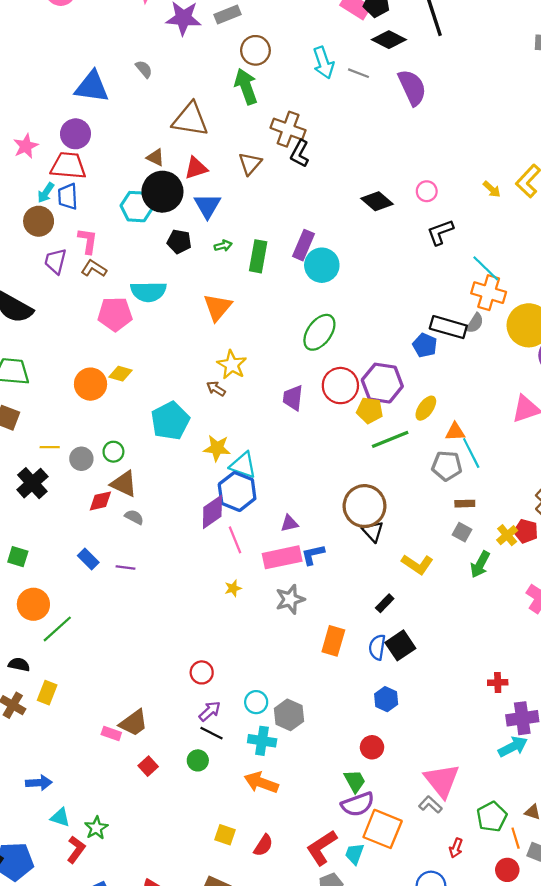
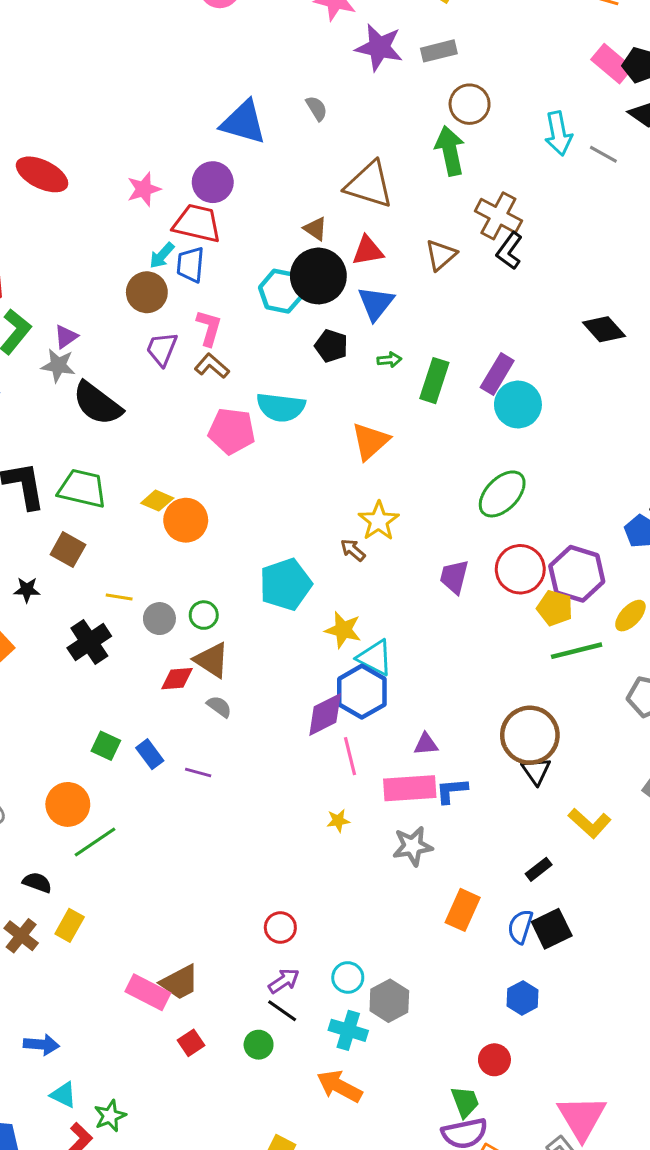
yellow diamond: (120, 374) -> (157, 501), moved
green square: (18, 557) -> (106, 746), moved
pink rectangle: (111, 733) -> (148, 992), size x1.6

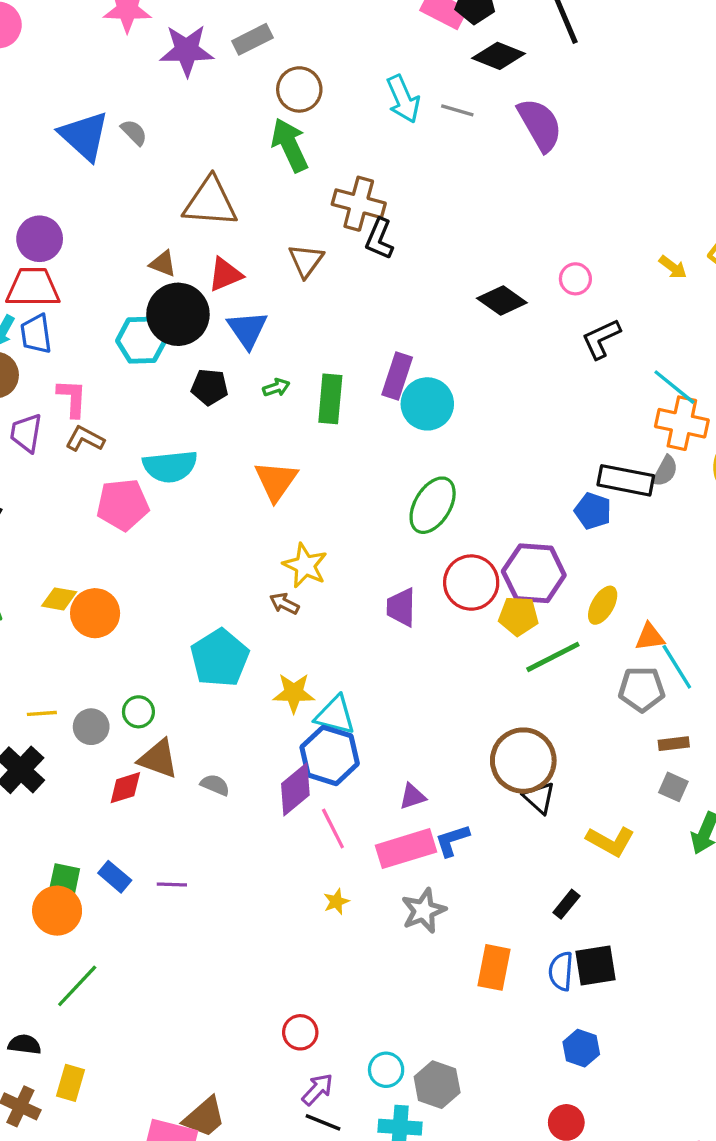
blue triangle: (243, 122) -> (84, 136), moved, turned 39
gray semicircle: (219, 707) -> (215, 785), moved
orange circle: (68, 804) -> (57, 911), moved
black square: (552, 929) -> (596, 966), turned 30

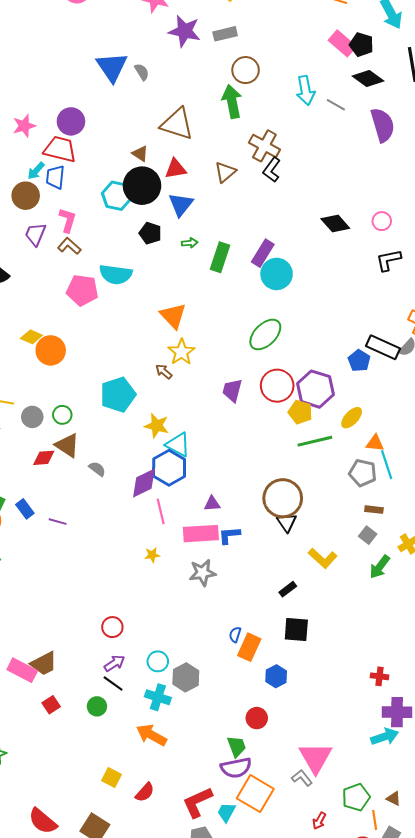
orange triangle: (276, 481) -> (173, 316), moved, turned -32
orange rectangle: (494, 967) -> (249, 647), moved
blue semicircle: (561, 971) -> (235, 635), moved, size x0.7

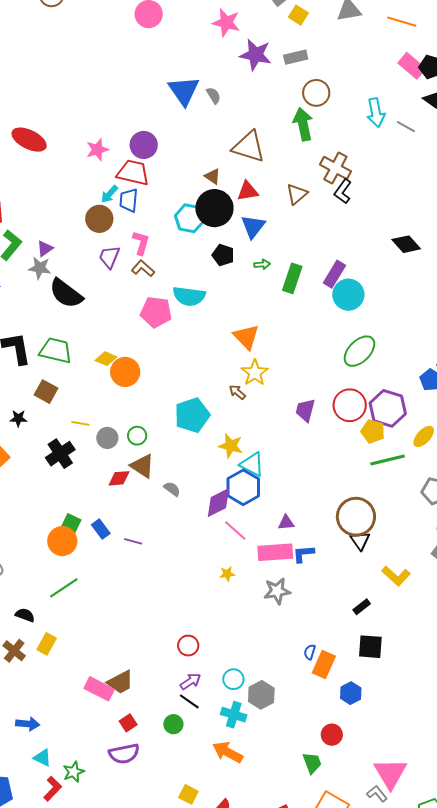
green ellipse: (265, 334) -> (359, 351), moved
pink line: (161, 511) -> (235, 531), turned -35
purple semicircle: (236, 768) -> (124, 754), moved

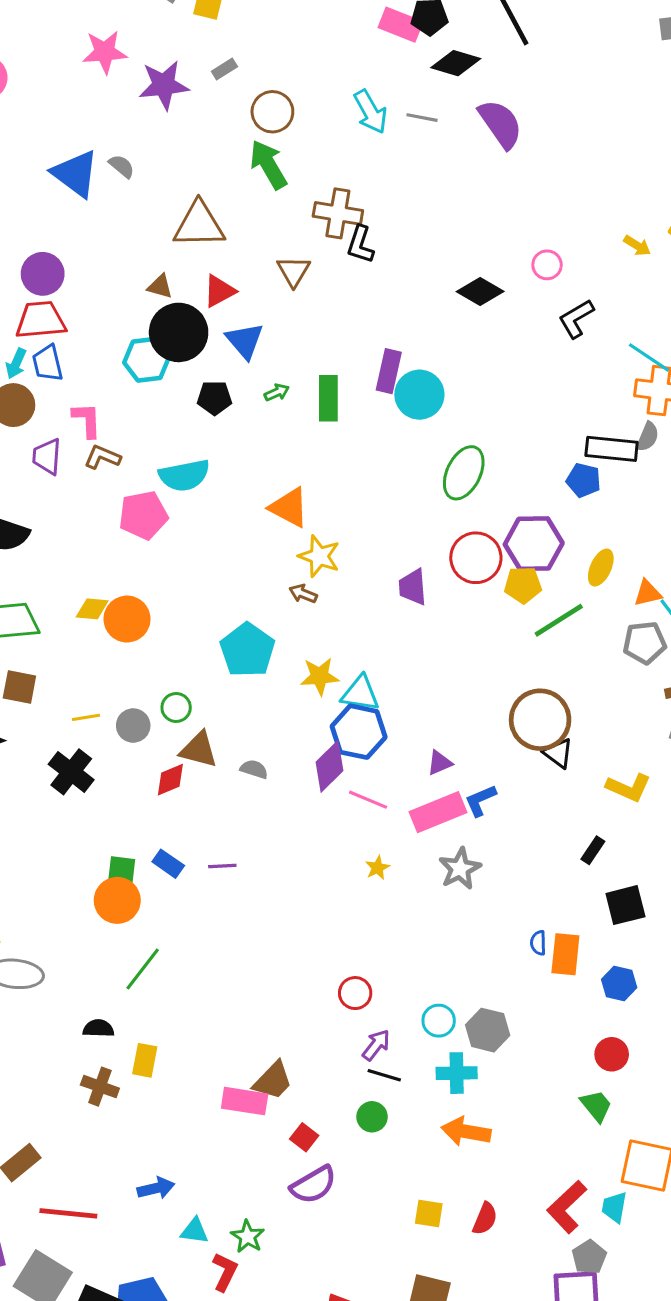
gray rectangle: (296, 57) -> (224, 69), size x0.7

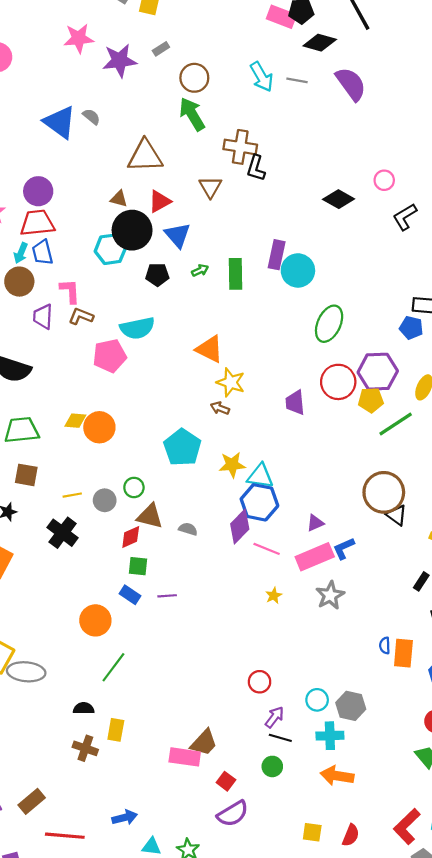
green square: (122, 870) -> (138, 566), moved

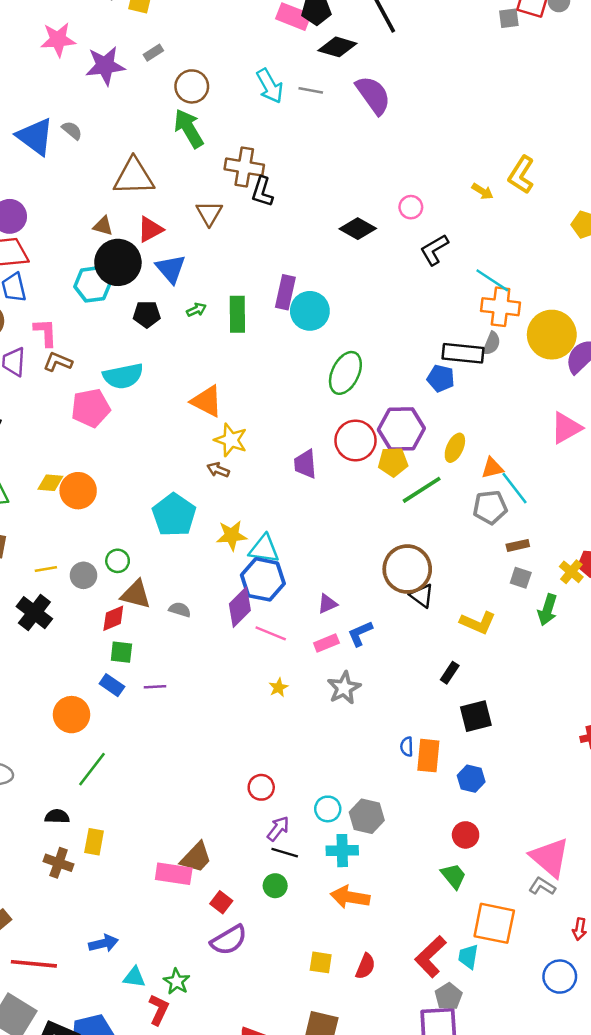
pink rectangle: (315, 557) -> (326, 643), size x0.6

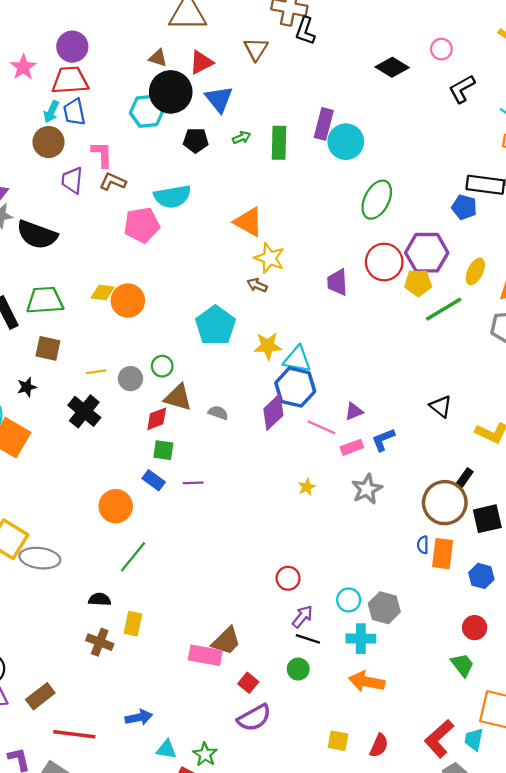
brown circle: (407, 569) -> (445, 503), moved
pink line: (271, 633) -> (322, 427), moved

